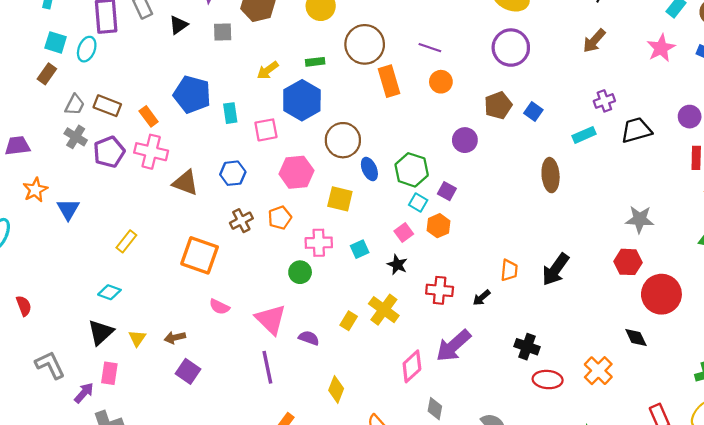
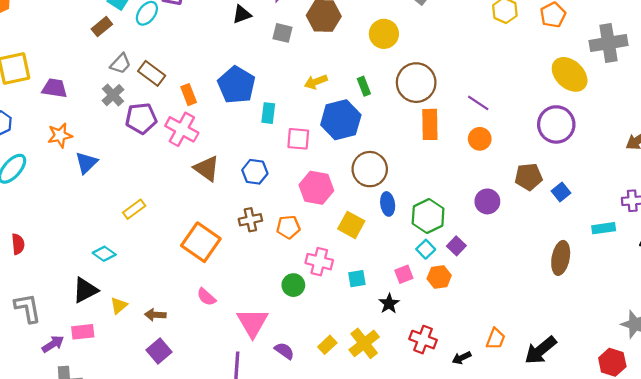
green rectangle: (315, 62) -> (364, 86), turned 60
pink rectangle: (109, 373) -> (83, 332), turned 60

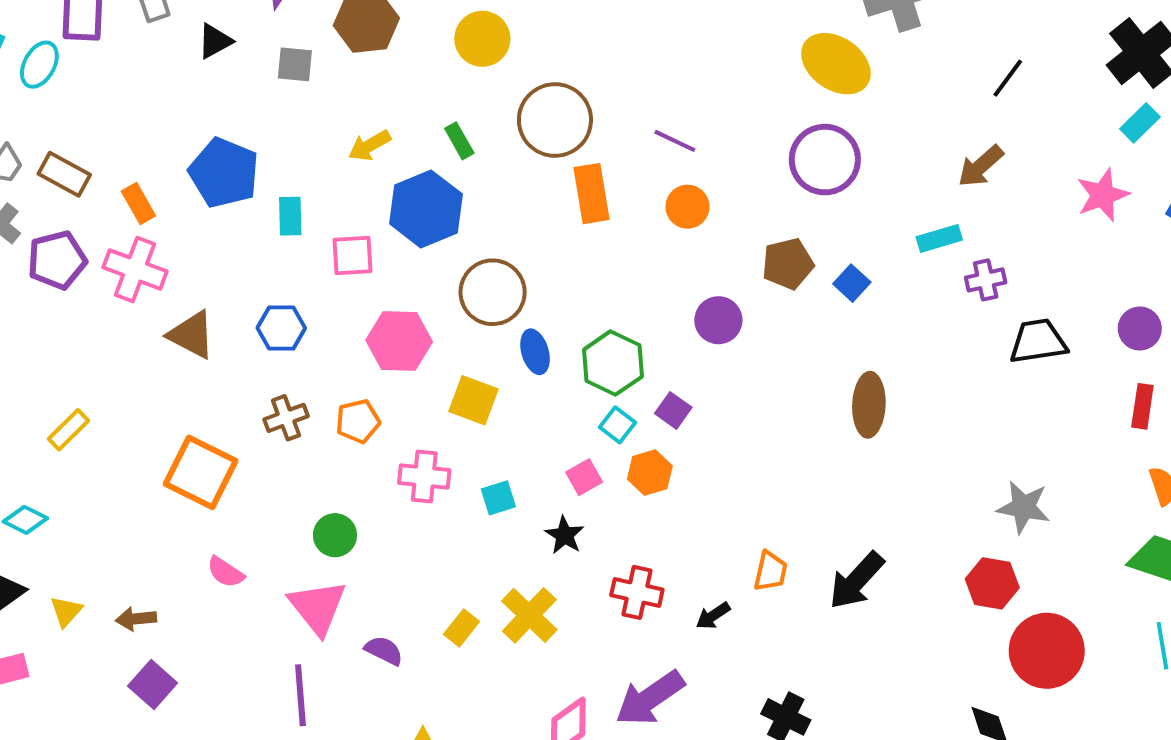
cyan rectangle: (604, 228) -> (939, 238), moved
green circle: (293, 285) -> (335, 535), moved

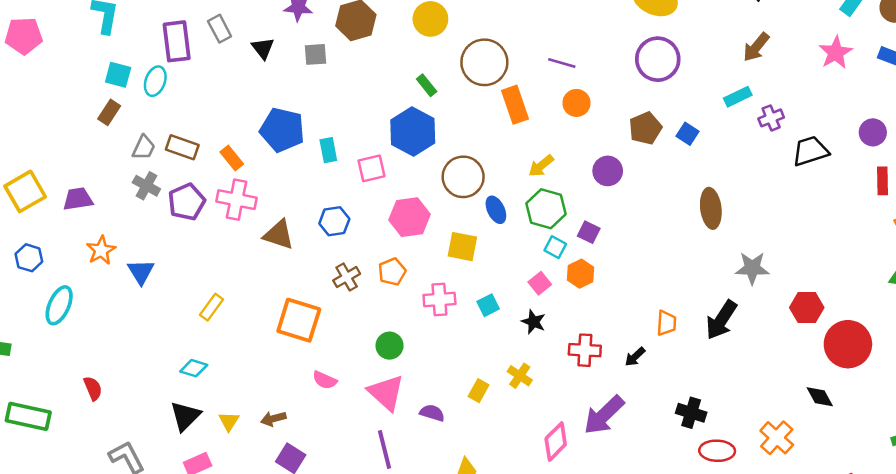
black triangle: (215, 41) -> (263, 48), turned -30
yellow arrow: (369, 146) -> (541, 166), moved
gray star: (1024, 507) -> (752, 268), moved
yellow cross: (529, 615) -> (520, 376), size x0.7

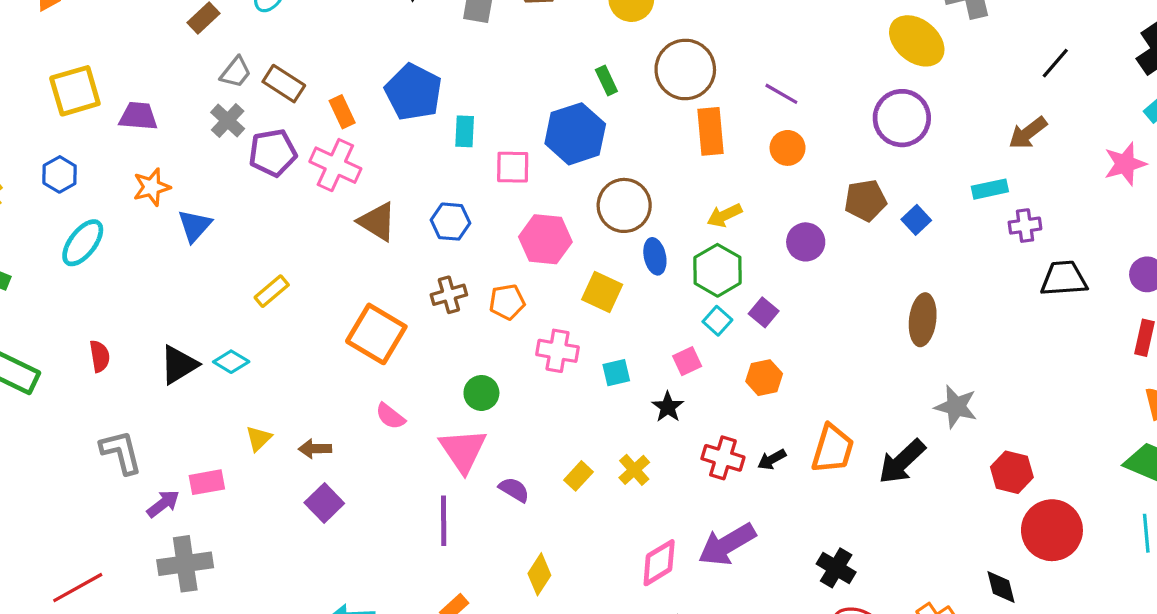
orange hexagon: (581, 274) -> (764, 378), moved
orange trapezoid: (666, 323) -> (833, 449), size x1.5
black arrow: (635, 357) -> (772, 459), moved
black triangle: (185, 416) -> (179, 365), moved

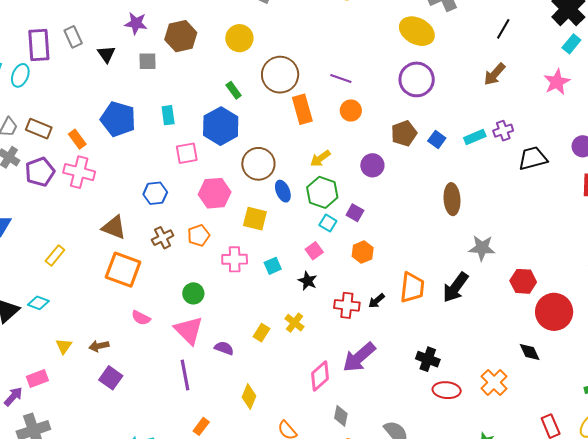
cyan rectangle: (465, 131) -> (168, 115), moved
cyan rectangle: (990, 189) -> (475, 137), moved
brown triangle: (377, 222) -> (114, 227), moved

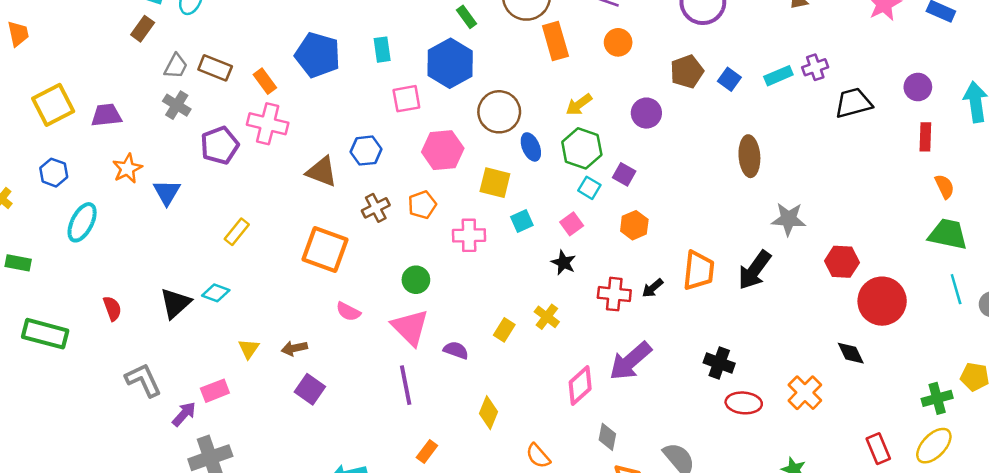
purple pentagon: (40, 172) -> (220, 145), moved
brown triangle: (114, 227) -> (322, 172), moved
cyan square: (273, 266) -> (522, 221), moved

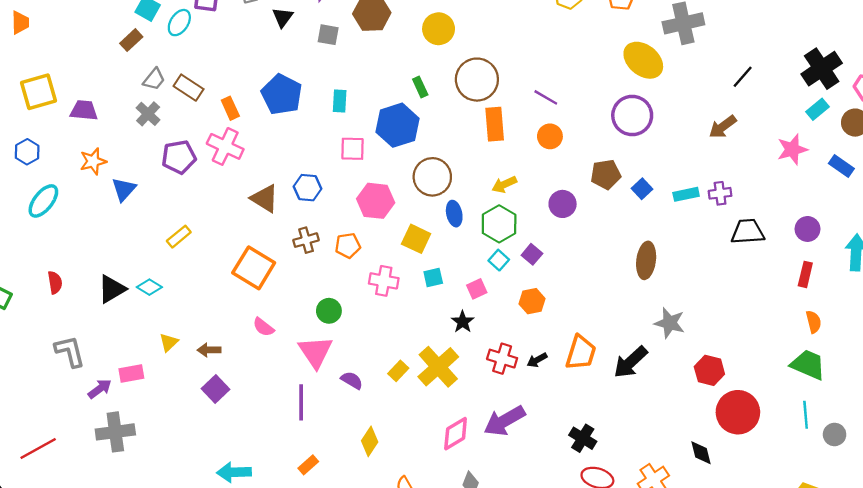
yellow cross: (547, 317) -> (438, 367), size x1.8

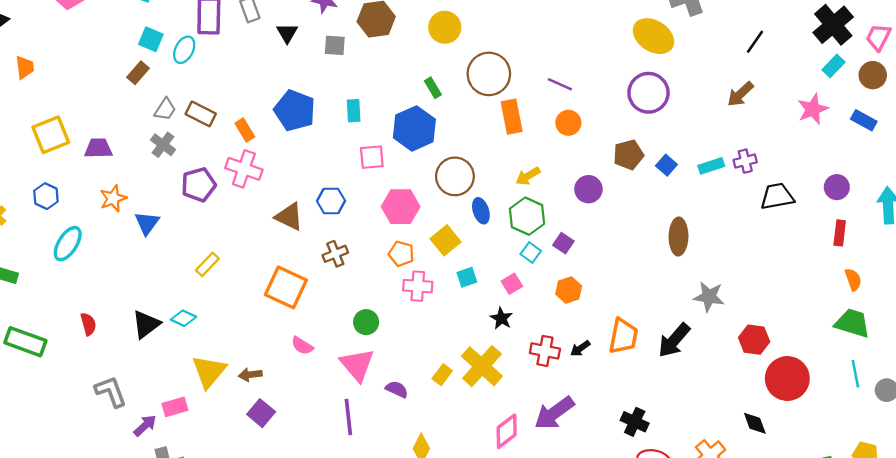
yellow square: (416, 239) -> (446, 240), turned 32
orange pentagon: (348, 246) -> (401, 254), moved, turned 30
yellow triangle: (169, 342) -> (209, 371), size x1.8

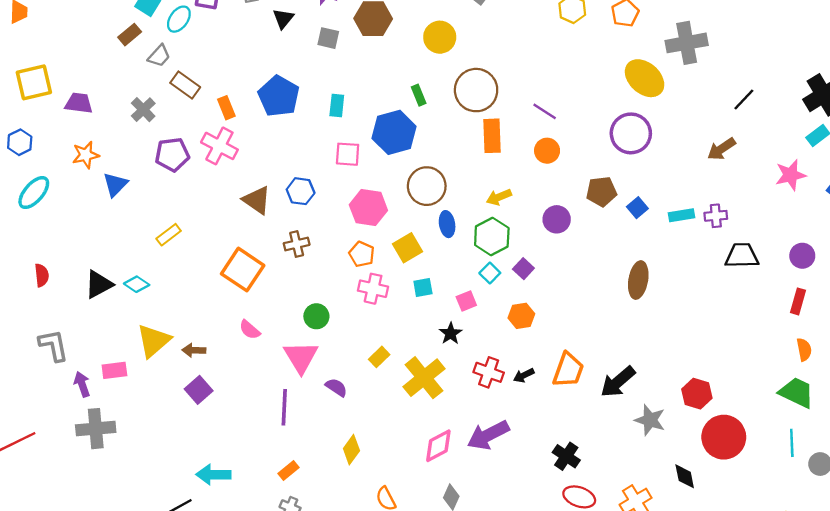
gray trapezoid: (165, 109) -> (159, 56), moved
gray star: (709, 297) -> (650, 420), moved
yellow rectangle: (442, 375) -> (379, 357), moved
purple arrow: (145, 426) -> (82, 384), turned -75

